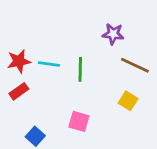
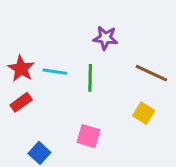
purple star: (113, 34) -> (105, 38), moved
red star: (19, 61) -> (21, 69), turned -30

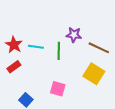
purple star: (105, 38) -> (74, 35), moved
yellow square: (144, 113) -> (94, 74), size x1.5

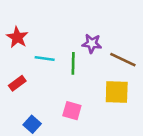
red star: (14, 45) -> (17, 37), moved
yellow square: (94, 74) -> (117, 92), turned -30

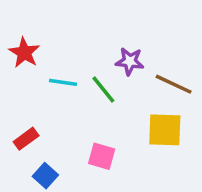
green line: (73, 63) -> (103, 89), turned -40
red rectangle: (17, 83) -> (26, 139), moved

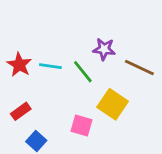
red star: (24, 53) -> (19, 65), moved
yellow square: (165, 130) -> (113, 104), moved, turned 32

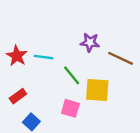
green line: (83, 72) -> (72, 75), moved
yellow square: (113, 104) -> (97, 90), turned -30

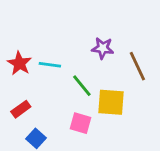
brown line: (120, 58) -> (137, 66), turned 40

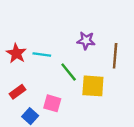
brown line: (137, 66) -> (115, 56), turned 30
pink square: (80, 123) -> (52, 103), moved

